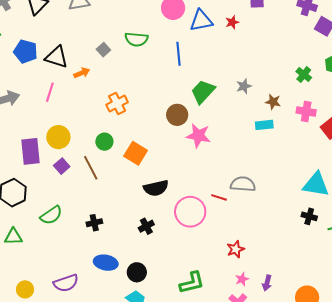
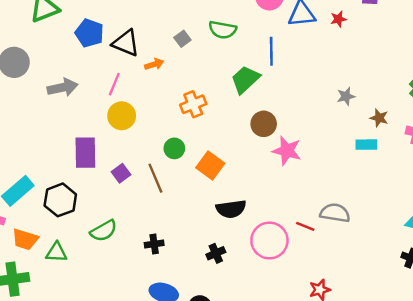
green trapezoid: (203, 92) -> (245, 79), moved
yellow circle: (58, 137) -> (122, 116), moved

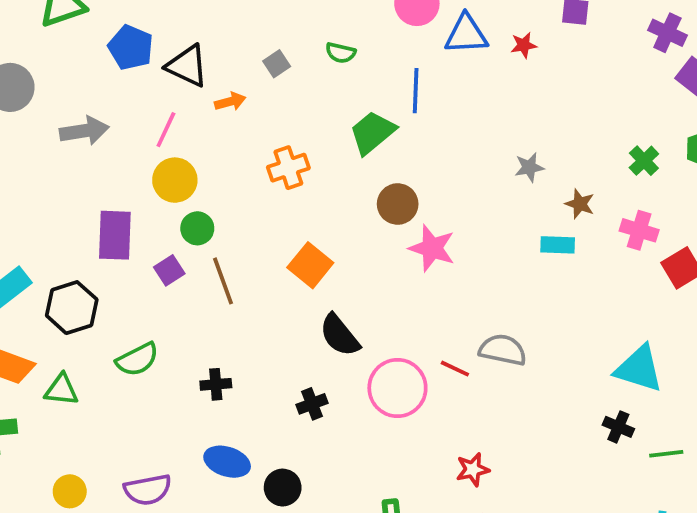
green semicircle: (223, 30) -> (341, 53), size x0.7
green circle: (174, 148) -> (197, 228), moved
black semicircle: (231, 209) -> (340, 335), turned 56

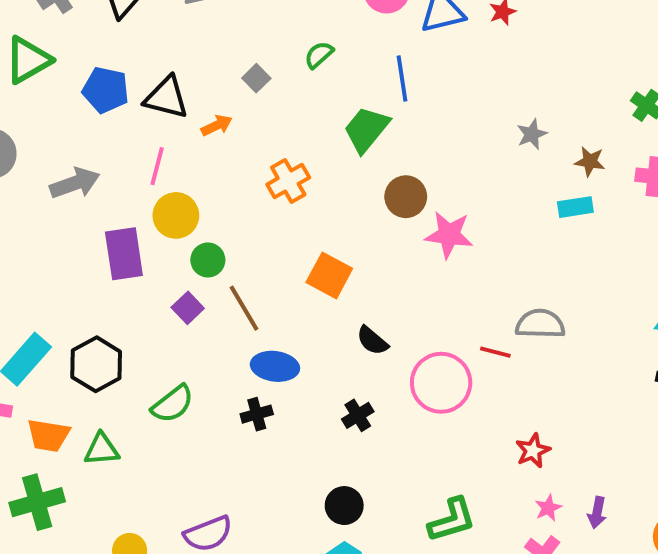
green semicircle: (341, 53) -> (319, 55), turned 136
purple rectangle: (115, 235) -> (124, 254), moved
black semicircle: (340, 335) -> (372, 341), size x0.7
blue ellipse: (227, 462) -> (275, 366), moved

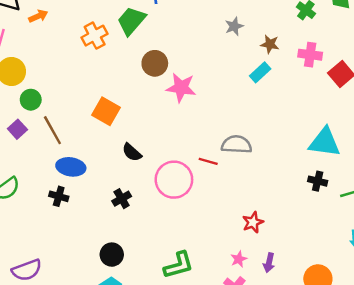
orange cross: (288, 181) -> (95, 36), moved
cyan rectangle: (575, 207) -> (260, 72), turned -35
black cross: (257, 414) -> (59, 196), turned 30
red star: (533, 451) -> (253, 222), moved

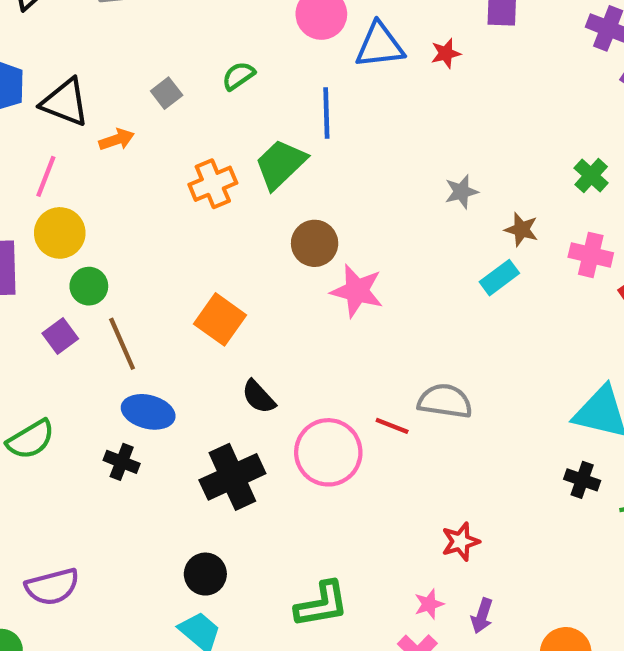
black cross: (122, 199) -> (232, 477), size x1.8

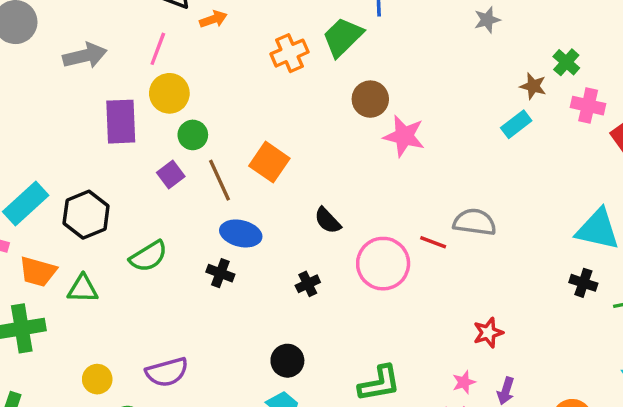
green cross: (591, 176) -> (566, 62), moved
gray star: (461, 192) -> (487, 20), moved
orange square: (220, 319) -> (269, 162), moved
black cross: (232, 477) -> (308, 284), size x0.5

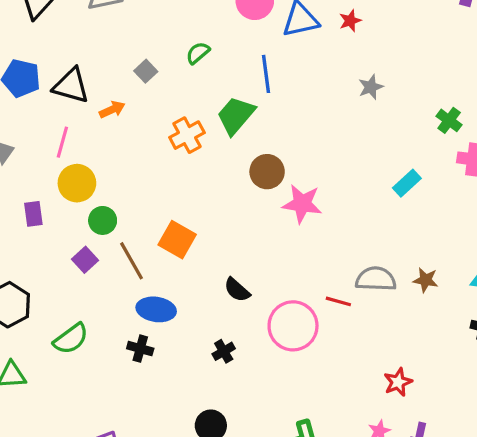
brown star: (533, 86) -> (426, 280), moved
purple rectangle: (121, 122) -> (33, 214), size x0.6

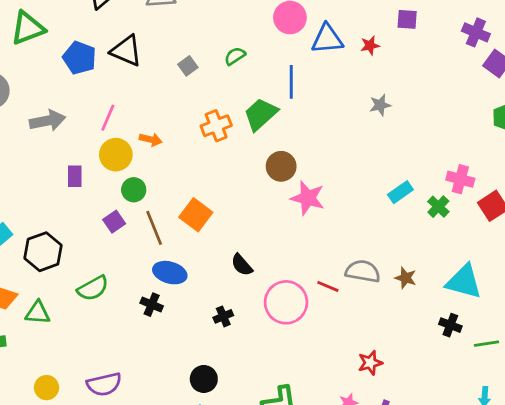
black triangle: (71, 86) -> (126, 51), moved
orange arrow: (112, 110) -> (151, 140), moved, turned 30
green cross: (449, 120) -> (438, 207), moved

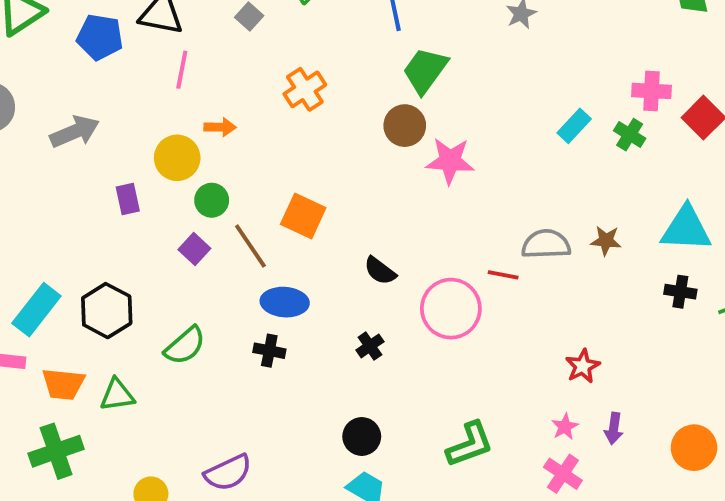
green trapezoid: (261, 114) -> (425, 70), moved
pink line: (108, 118) -> (182, 70), moved

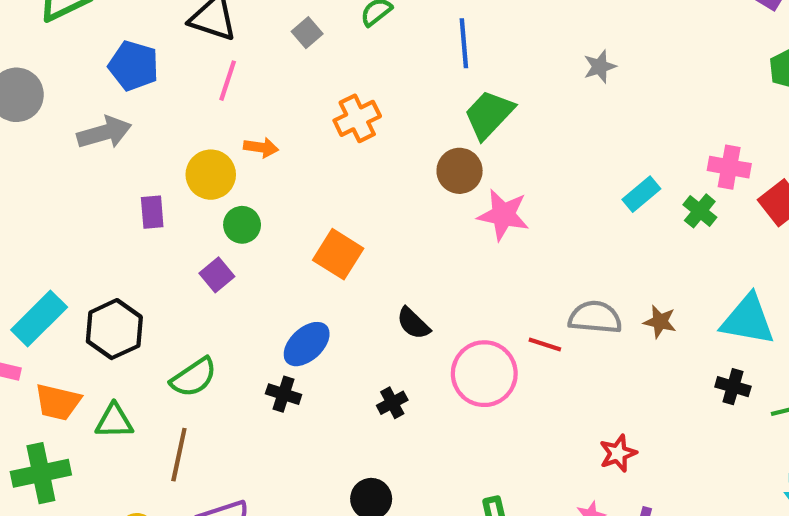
blue pentagon: (100, 37) -> (134, 66), moved
brown line: (250, 246) -> (179, 455), moved, turned 39
blue ellipse: (285, 302) -> (307, 344), turned -54

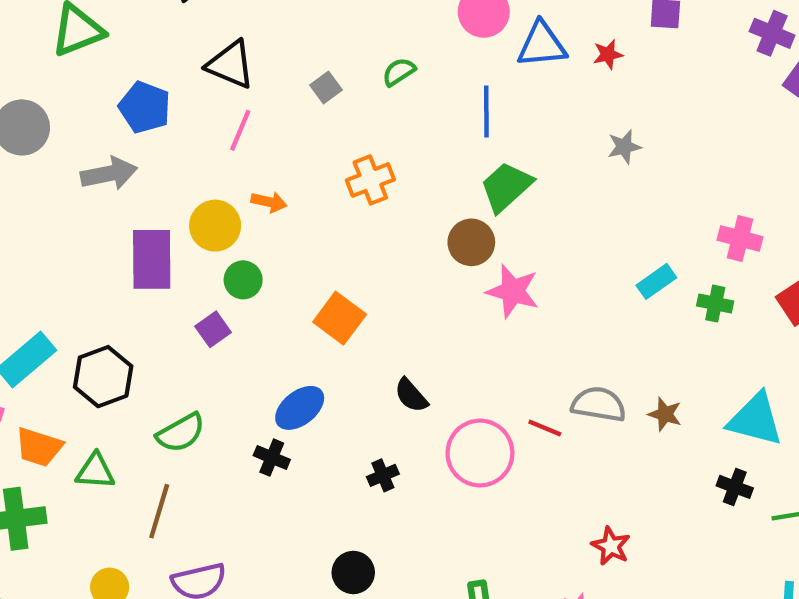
pink cross: (729, 167) -> (740, 238), moved
green cross: (700, 211) -> (715, 304), turned -32
purple rectangle: (152, 212) -> (152, 259), size x1.8
red star: (618, 453) -> (611, 546), turned -30

